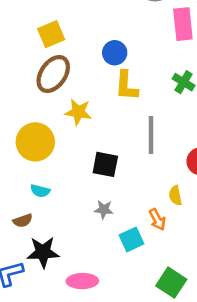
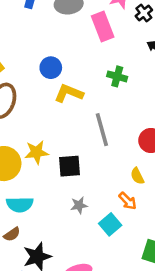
yellow L-shape: (126, 86) -> (69, 93), turned 124
yellow star: (78, 112) -> (37, 152), moved
cyan semicircle: (40, 191) -> (20, 204), size x1.5

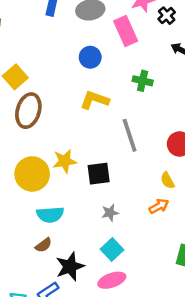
blue circle: (51, 68) -> (90, 57), moved
orange arrow: (128, 201) -> (159, 206), turned -72
cyan square: (110, 224) -> (112, 249), moved

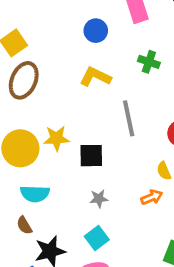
brown semicircle: (44, 245) -> (24, 225), turned 90

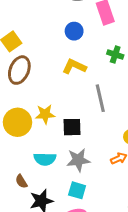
cyan semicircle: (35, 194) -> (45, 159), moved
gray star: (99, 199) -> (78, 160), size x1.6
cyan square: (97, 238) -> (77, 190), turned -36

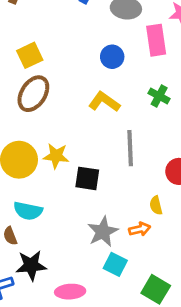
cyan semicircle: (45, 159) -> (28, 211), moved
gray star: (78, 160) -> (103, 232), moved, turned -30
cyan square: (77, 190) -> (115, 264), moved

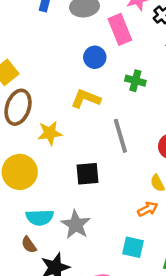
blue circle: (112, 57) -> (95, 57), moved
yellow star: (56, 156) -> (50, 133), moved
gray star: (103, 232) -> (76, 225), moved

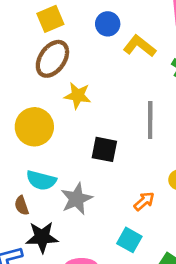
blue circle: (95, 57) -> (108, 24), moved
yellow L-shape: (86, 99) -> (140, 46), moved
orange arrow: (148, 209) -> (144, 201), moved, turned -30

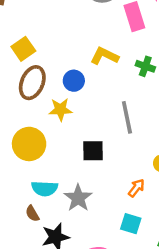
blue circle: (108, 24) -> (74, 81), moved

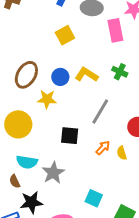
yellow square: (23, 49) -> (65, 35), moved
yellow L-shape: (104, 56) -> (87, 75), moved
gray line: (127, 117) -> (100, 112), turned 36
orange arrow: (136, 188) -> (103, 148), moved

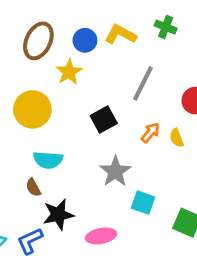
yellow star: (47, 99) -> (69, 72), turned -30
black square: (70, 136) -> (104, 120), turned -30
gray star: (53, 173) -> (115, 171), moved

